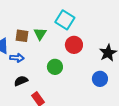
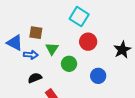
green triangle: (40, 34) -> (52, 49), moved
blue circle: (100, 79) -> (98, 76), moved

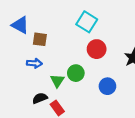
blue triangle: (15, 43) -> (20, 25), moved
green triangle: (52, 49) -> (57, 81), moved
black semicircle: (35, 78) -> (40, 98), moved

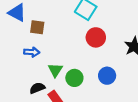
green circle: (76, 73) -> (74, 78), moved

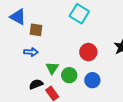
red circle: (96, 37) -> (88, 52), moved
blue circle: (107, 76) -> (92, 80), moved

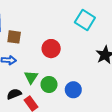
cyan square: (79, 14) -> (85, 20), moved
red circle: (88, 52) -> (51, 49), moved

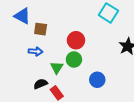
green circle: (49, 84) -> (74, 59), moved

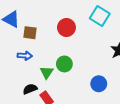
red circle: (76, 40) -> (66, 28), moved
blue circle: (97, 80) -> (99, 84), moved

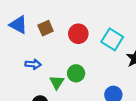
cyan square: (100, 16) -> (112, 39), moved
brown square: (30, 33) -> (46, 28), moved, turned -32

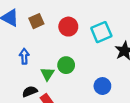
cyan square: (112, 39) -> (101, 32), turned 35
blue arrow: (33, 64) -> (24, 56), turned -96

